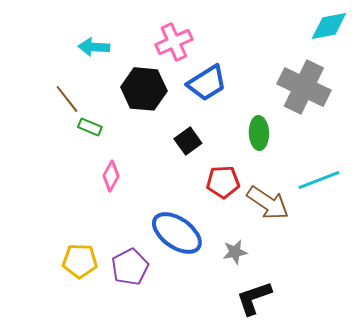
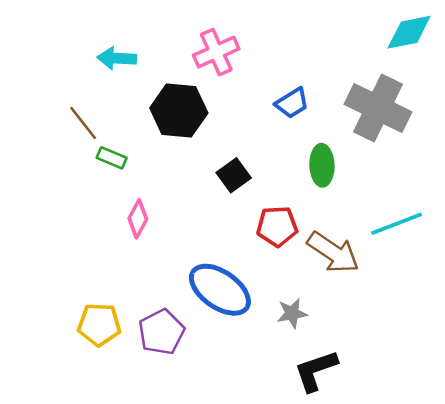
blue trapezoid: (207, 83) -> (292, 103), moved, size x0.7

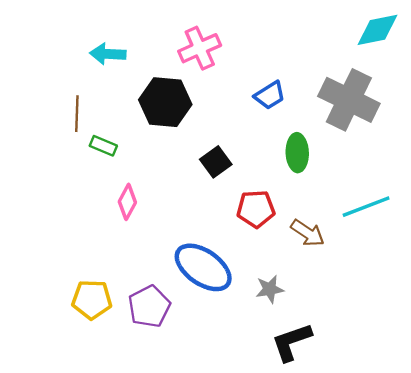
brown line: (83, 123) -> (77, 114), turned 40
brown arrow: (333, 252) -> (308, 233), size x0.7

